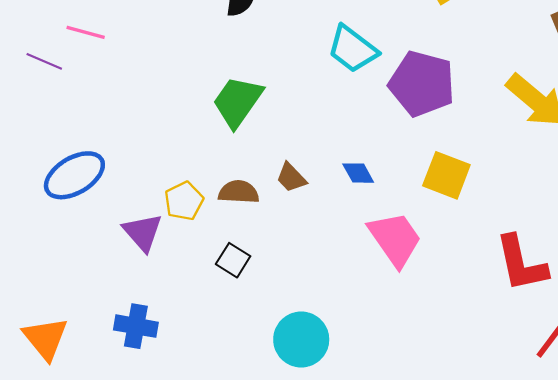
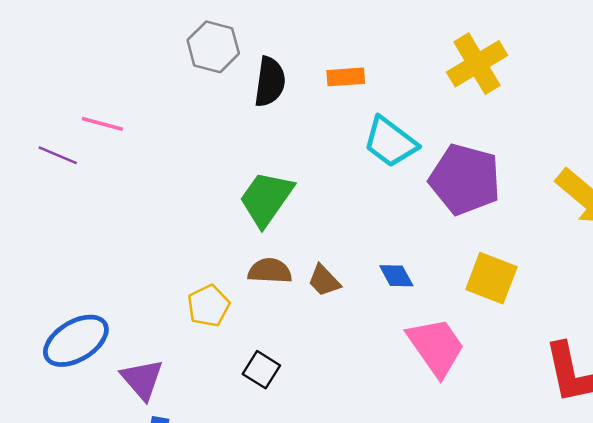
blue ellipse: (74, 175) -> (76, 341), moved
brown semicircle: (239, 192) -> (270, 271), moved
purple triangle: (143, 232) -> (142, 379), moved

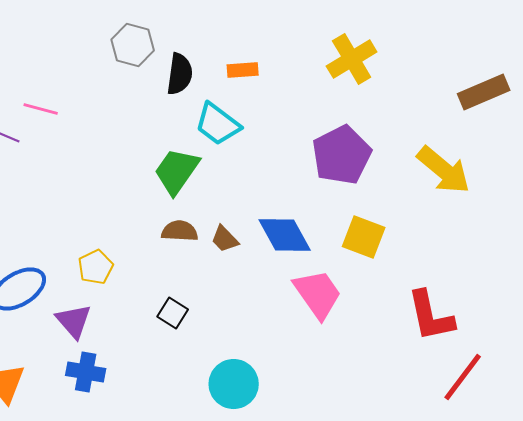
cyan trapezoid: (390, 142) -> (218, 124), moved
purple pentagon: (465, 179) -> (342, 155), turned 30
blue diamond: (396, 276) -> (285, 235), size x1.8
yellow pentagon: (208, 306) -> (96, 267), moved

